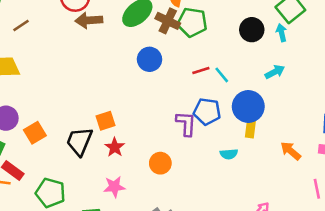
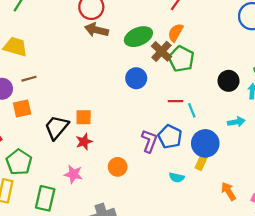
brown line: (21, 26) -> (29, 79), moved

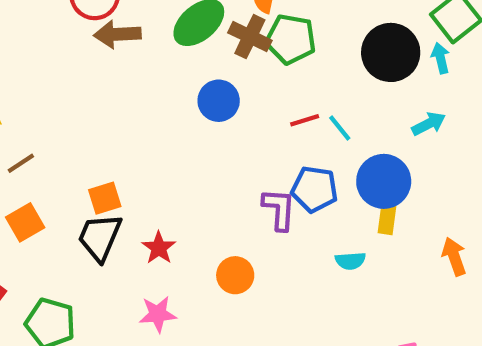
black circle: (229, 81) -> (391, 52), size x1.4
orange square: (84, 117) -> (105, 198), moved
orange arrow: (229, 191) -> (454, 256), turned 30

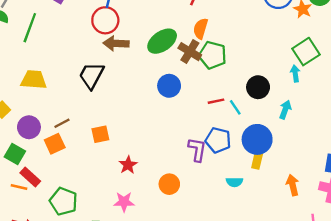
black circle: (391, 52) -> (258, 87), moved, size x0.7
cyan arrow: (429, 124) -> (285, 110), turned -48
brown line: (21, 163) -> (62, 123), moved
black trapezoid: (100, 237) -> (92, 75), moved

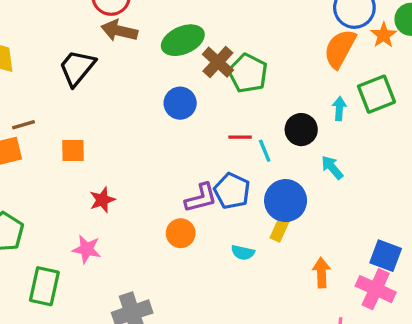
orange semicircle: (201, 28) -> (340, 49), moved, size x1.4
cyan arrow: (295, 73) -> (339, 109), moved
cyan arrow: (285, 110) -> (332, 168), turned -72
purple L-shape: (197, 150) -> (201, 198), turned 55
orange circle: (169, 184) -> (181, 233), moved

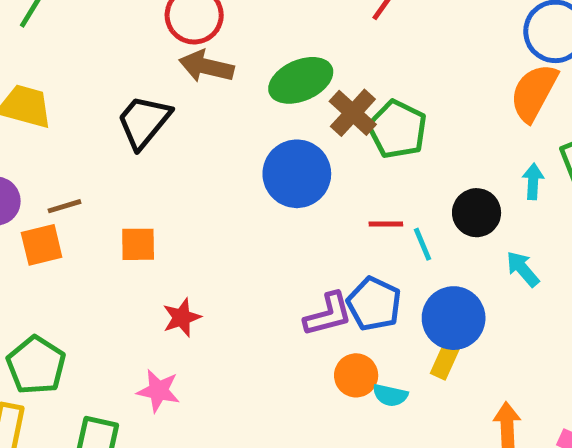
blue circle: (180, 103) -> (297, 174), size x1.4
orange circle: (181, 233) -> (356, 375), moved

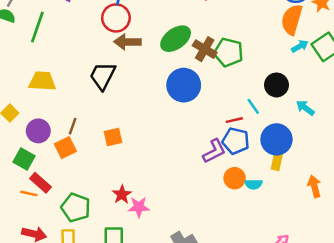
cyan arrow: (533, 181) -> (300, 46), moved, turned 70
brown line: (65, 206) -> (73, 126), turned -42
red line: (386, 224) -> (234, 120), moved
red star: (182, 317) -> (122, 195), moved

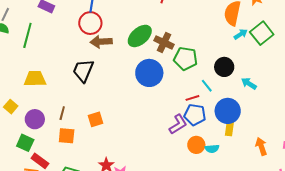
green pentagon: (228, 52) -> (186, 59), moved
orange square: (65, 148) -> (67, 136), moved, turned 36

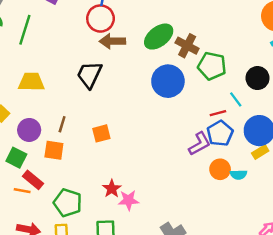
blue pentagon: (195, 115) -> (220, 133), turned 30
yellow rectangle: (229, 129) -> (260, 152), turned 48
orange square: (67, 136) -> (54, 150), moved

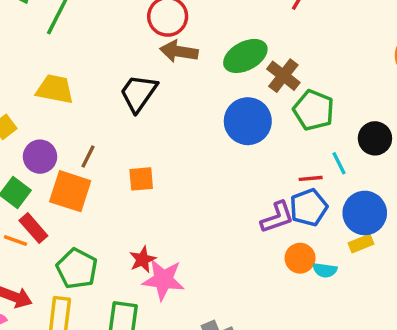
orange square: (54, 150) -> (70, 191), size x1.4
pink star: (129, 200) -> (163, 280), size x1.4

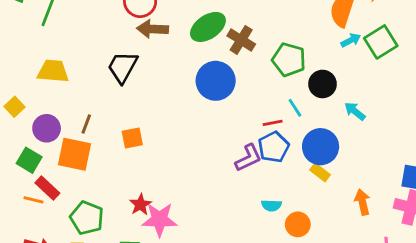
green pentagon: (314, 110) -> (289, 60), moved
yellow rectangle: (361, 244) -> (320, 172), turned 66
orange circle: (300, 258) -> (298, 224), moved
cyan semicircle: (325, 270) -> (271, 205), moved

